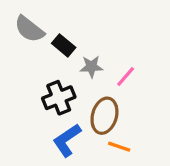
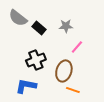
gray star: (91, 67) -> (66, 26), moved
blue L-shape: (67, 140) -> (26, 86), moved, turned 45

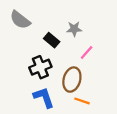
black rectangle: (39, 28) -> (52, 40), moved
blue L-shape: (26, 86) -> (44, 98), moved, turned 60

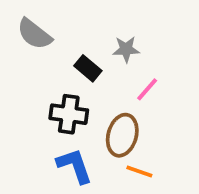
black cross: (40, 67) -> (69, 114), turned 30

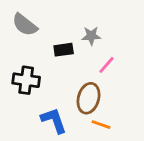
black rectangle: (88, 68) -> (64, 50), turned -48
black cross: (69, 114) -> (26, 80), moved

